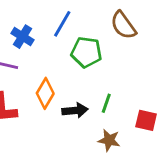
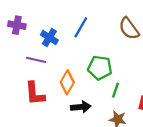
green pentagon: (86, 52) -> (100, 68), moved
black arrow: (75, 110) -> (81, 107), moved

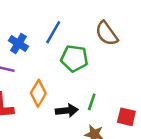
green pentagon: (100, 68) -> (74, 58), moved
black arrow: (81, 107) -> (67, 111), moved

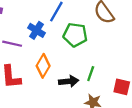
blue cross: (18, 43) -> (36, 30), moved

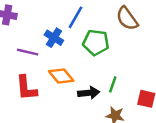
orange diamond: (43, 66) -> (61, 76), turned -70

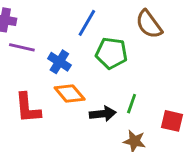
blue cross: (54, 38) -> (59, 62), moved
purple line: (28, 52) -> (22, 47), moved

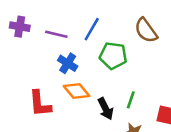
purple line: (22, 47) -> (56, 34), moved
black arrow: (103, 114) -> (106, 109), turned 70

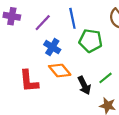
blue line: (92, 29) -> (72, 18), turned -42
purple line: (56, 34) -> (43, 23), turned -60
green line: (131, 100) -> (105, 78), turned 32

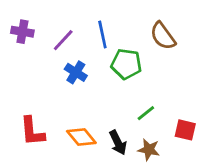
orange diamond: (60, 70) -> (81, 137), moved
red L-shape: (29, 81) -> (32, 131), moved
black arrow: (84, 85) -> (118, 143), moved

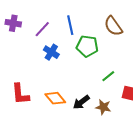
green line: (146, 113) -> (108, 76), moved
black arrow: (118, 143) -> (81, 102), turned 78

